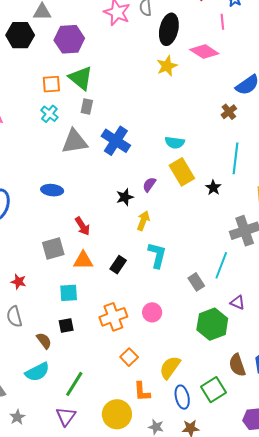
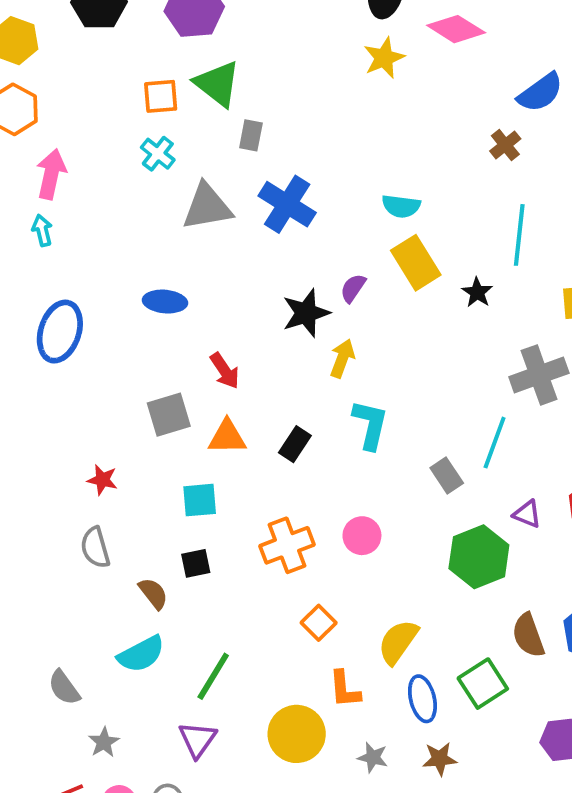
gray rectangle: (87, 106) -> (251, 135), moved
black star: (125, 197) -> (306, 313), size x1.4

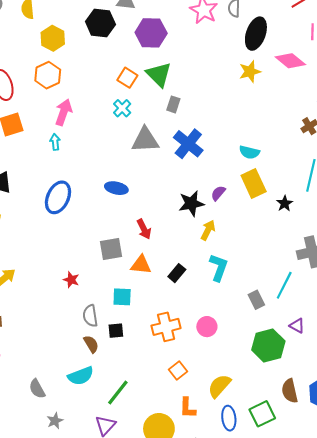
orange square: (161, 96) -> (127, 78), turned 30
gray semicircle: (95, 548) -> (90, 316), moved

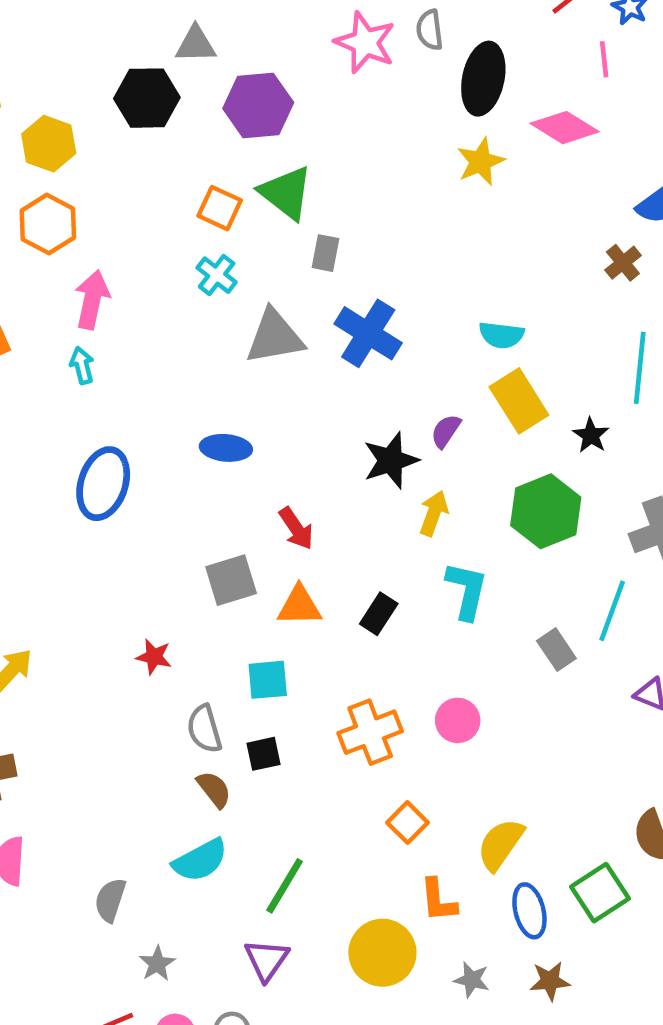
green hexagon: (268, 346) -> (546, 511), moved
gray semicircle: (37, 389) -> (110, 900), turned 54

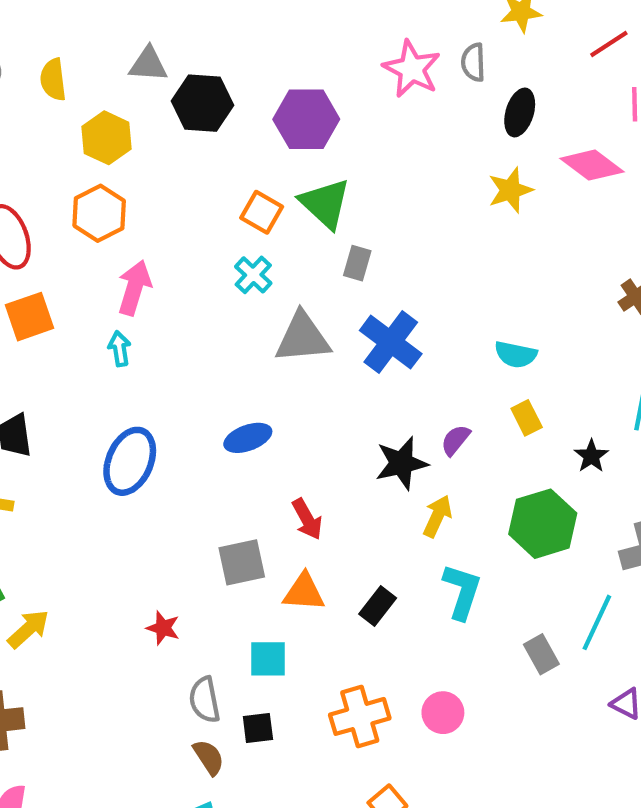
gray triangle: (196, 44) -> (148, 64), moved
black ellipse: (483, 79) -> (520, 112), size x0.7
yellow rectangle: (519, 401) -> (527, 418), size x0.6
blue ellipse: (226, 448) -> (248, 438), turned -30

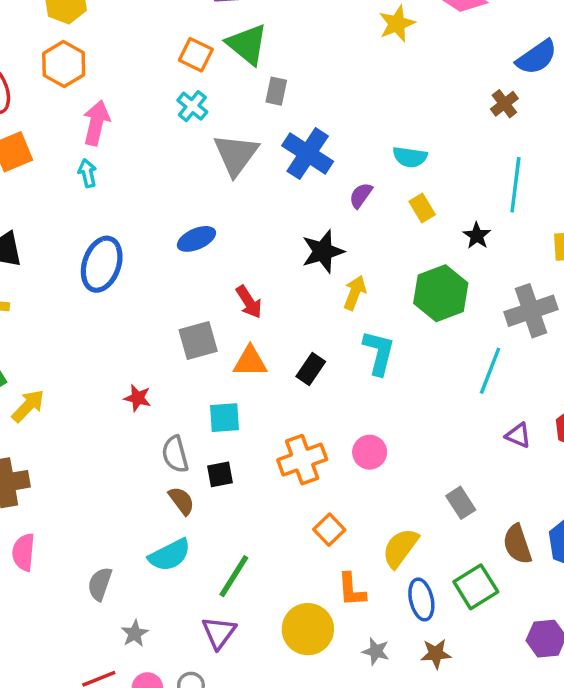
gray triangle: (303, 338) -> (236, 155), turned -45
purple semicircle: (455, 440) -> (361, 195), moved
gray rectangle: (541, 654) -> (461, 503), moved

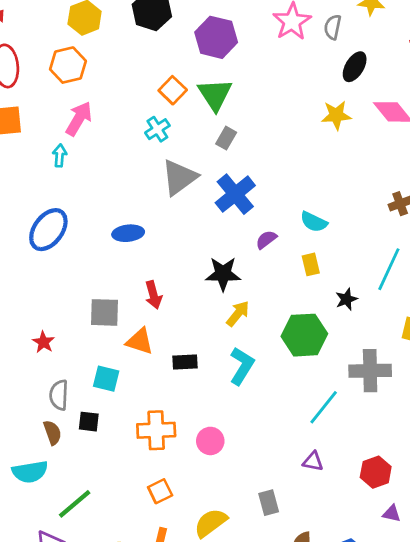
black rectangle: (311, 369) -> (185, 362), turned 35
purple triangle: (518, 435) -> (313, 461), moved, turned -30

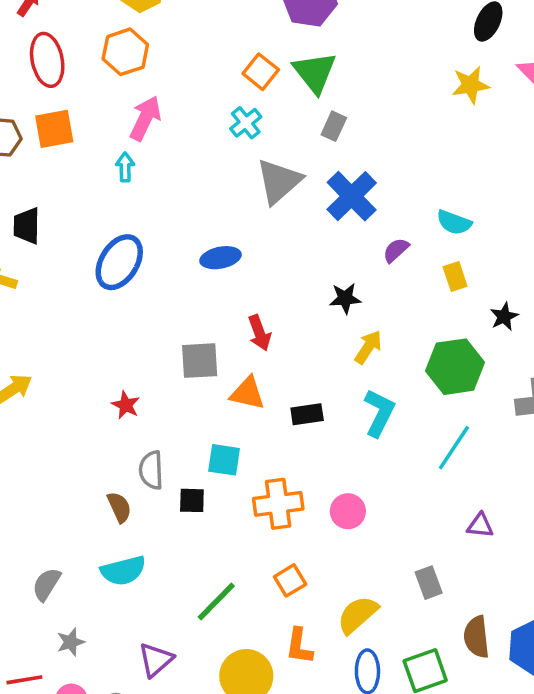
black star: (223, 274) -> (345, 298), size x0.7
cyan square: (106, 379) -> (224, 460), moved
cyan line: (324, 407) -> (454, 448), moved
brown semicircle: (52, 433) -> (119, 507), moved
green line: (75, 504) -> (216, 602), moved

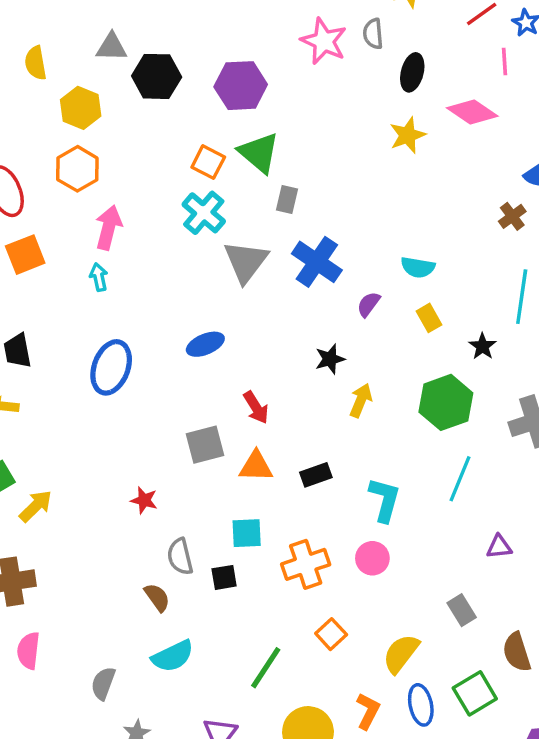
cyan cross: (246, 123) -> (204, 213), size x1.4
cyan L-shape: (379, 413) -> (385, 500), moved
orange L-shape: (299, 646) -> (368, 711), moved, turned -150

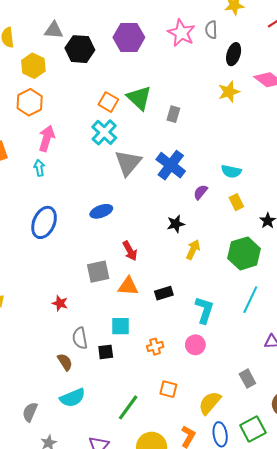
purple hexagon: (241, 86) -> (129, 37), moved
gray rectangle: (287, 200) -> (173, 114), moved
orange cross: (306, 564) -> (155, 347), size x0.6
orange square: (331, 634) -> (168, 389), turned -36

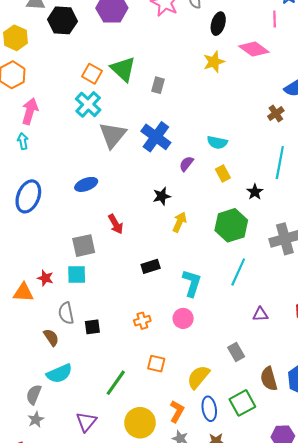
orange triangle: (128, 286) -> (23, 292), moved
cyan square: (121, 326) -> (77, 274), moved
gray semicircle: (30, 412) -> (34, 395), moved

